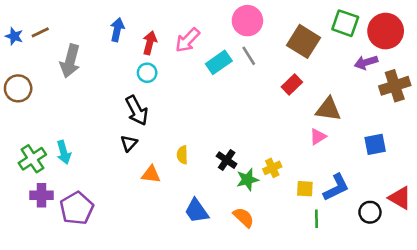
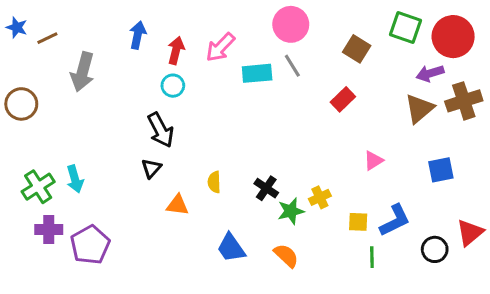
blue star: (14, 36) -> (17, 27), moved
brown square: (303, 41) -> (357, 49), size x0.7
cyan rectangle: (219, 62) -> (257, 73), turned 30
brown triangle: (328, 109) -> (419, 109), moved, turned -48
red triangle: (400, 198) -> (470, 233), turned 50

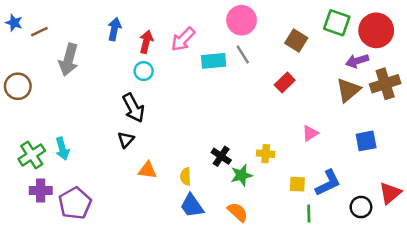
yellow semicircle: (214, 182) -> (186, 177), moved
yellow cross: (320, 197) -> (266, 154), moved, turned 30

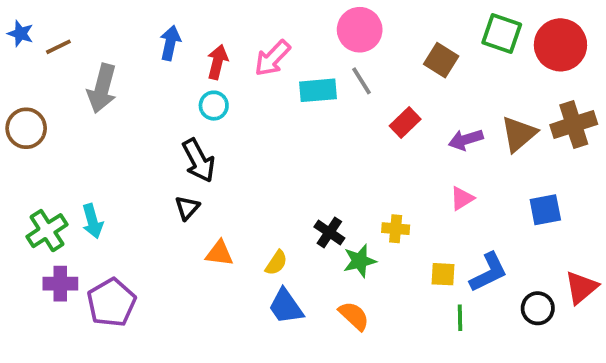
purple arrow: (357, 61) -> (466, 140), moved
red rectangle: (285, 82) -> (405, 123), moved
yellow semicircle: (186, 177) -> (276, 263), turned -144

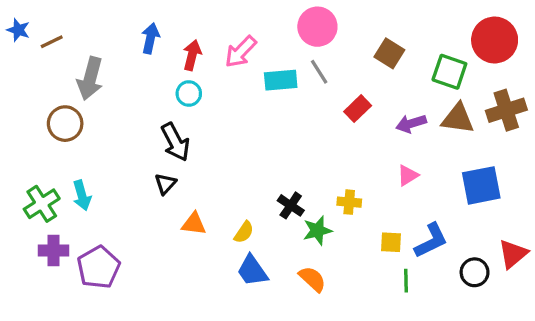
green square: (502, 34) -> (449, 72), moved
brown circle: (26, 128) -> (65, 124), moved
brown triangle: (519, 134) -> (458, 119), turned 48
blue square: (545, 210) -> (481, 185), size x1.4

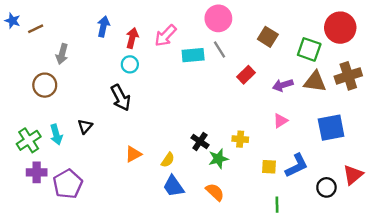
gray arrow: (90, 78) -> (62, 54), size x0.7
black triangle: (165, 184) -> (85, 126), moved
orange triangle: (194, 224) -> (133, 154), turned -36
green line: (406, 281) -> (277, 205), moved

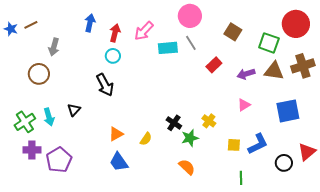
blue star: (13, 21) -> (11, 29), moved
yellow cross: (240, 139) -> (209, 121), turned 32
blue trapezoid: (174, 186) -> (119, 162), moved

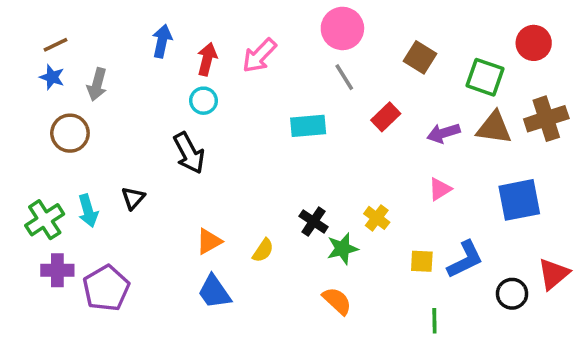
red circle: (296, 24) -> (534, 43), size x0.7
blue star: (11, 29) -> (52, 77), moved
cyan rectangle: (168, 48) -> (308, 126), moved

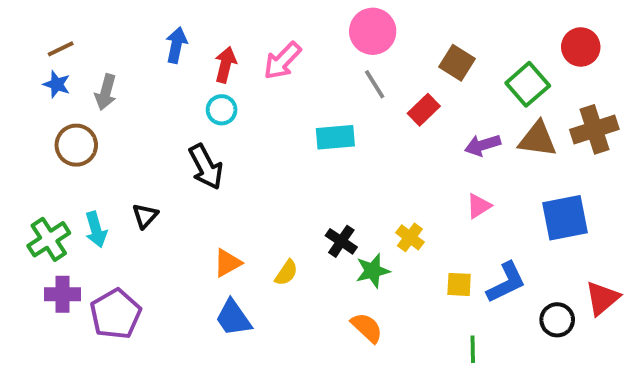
green square: (485, 77) -> (528, 84), turned 30
red rectangle: (386, 117) -> (424, 110), moved

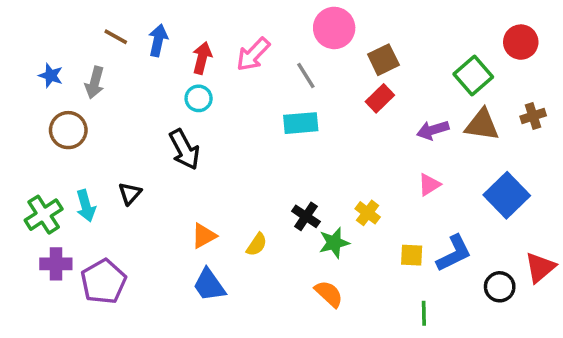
brown line: (61, 49) -> (116, 37), moved, turned 55
brown square: (457, 63) -> (383, 60), moved, turned 32
gray line: (375, 84) -> (306, 76), moved
brown cross: (594, 129) -> (533, 116), size x0.6
blue square: (565, 218) -> (507, 195), turned -33

